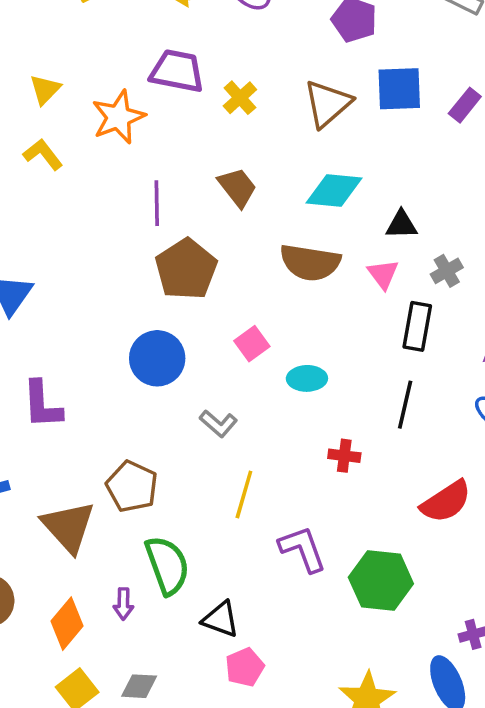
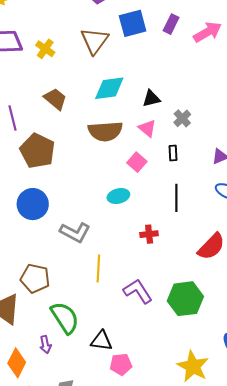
black rectangle: (417, 326) -> (173, 153), size x0.6
pink square: (252, 344) -> (137, 162), moved
gray L-shape: (218, 424) -> (75, 232), size x1.4
pink pentagon: (245, 667) -> (121, 364), turned 30

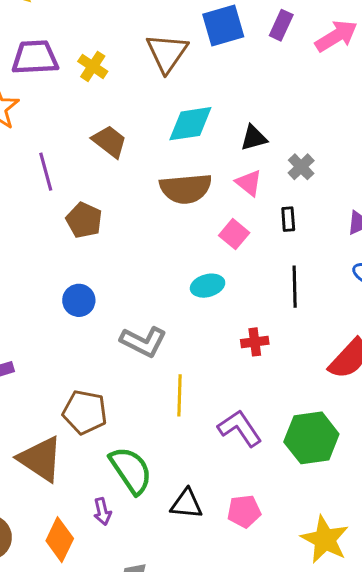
brown pentagon: (37, 151) -> (84, 220), size x0.7
blue circle: (33, 204) -> (79, 300), size x0.7
pink pentagon: (121, 364) -> (244, 511), moved

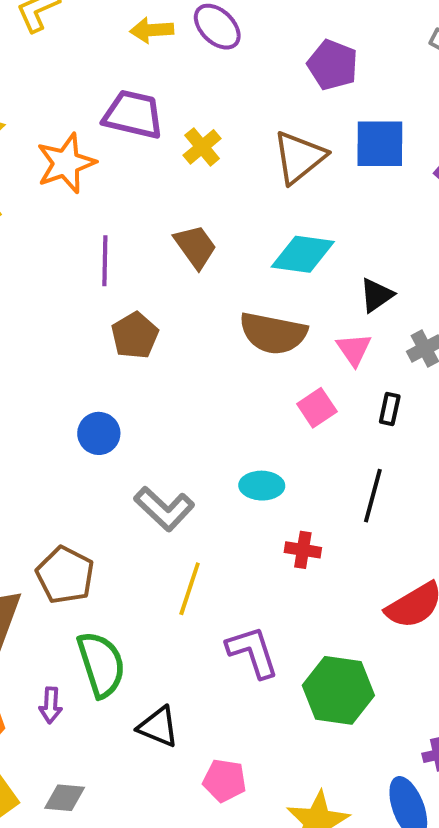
black triangle: (254, 138) -> (376, 295), turned -36
cyan ellipse: (208, 286) -> (262, 486), moved
pink pentagon: (244, 511) -> (224, 780), moved

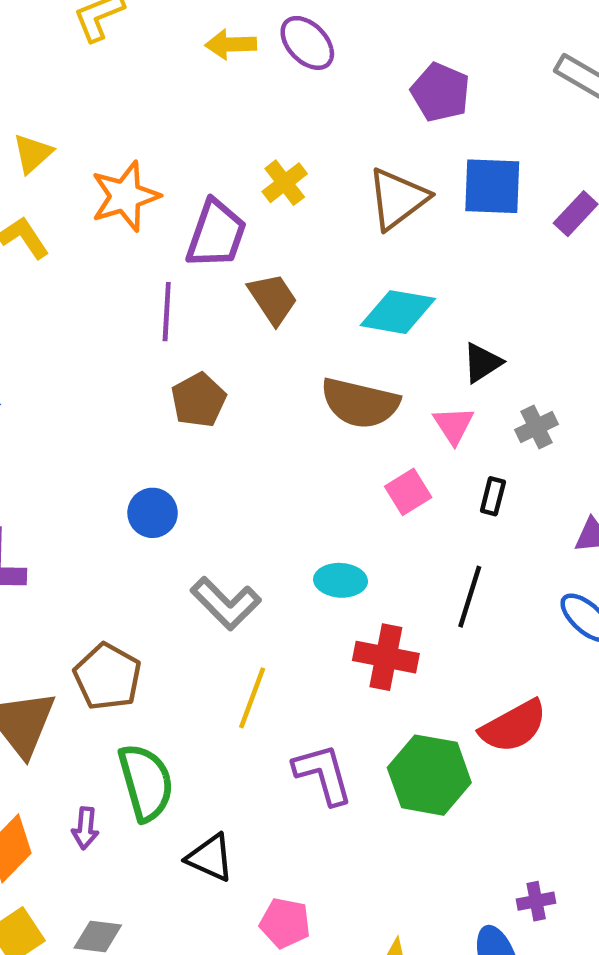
purple trapezoid: (133, 115) -> (216, 234), moved, turned 94
red cross: (303, 550) -> (386, 657), size x1.5
green hexagon: (338, 690) -> (429, 775), moved

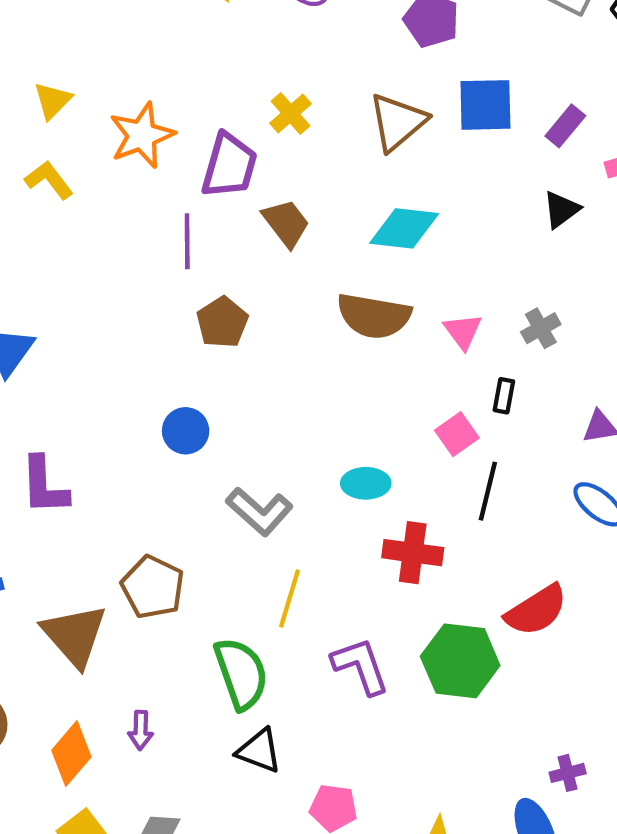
black triangle: (482, 363) -> (561, 210), moved
pink square: (408, 492) -> (457, 434), moved
green semicircle: (146, 782) -> (241, 673), moved

